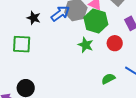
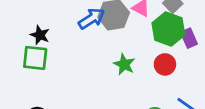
black star: (34, 18) -> (40, 35), moved
green hexagon: (96, 21) -> (168, 29), moved

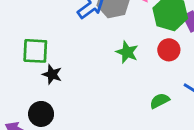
black star: (40, 35) -> (52, 74), moved

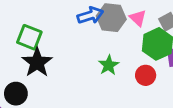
black star: (52, 74) -> (37, 62), size x1.6

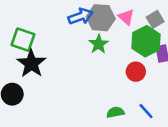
green star: (109, 65) -> (99, 44), moved

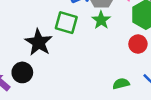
green square: (23, 40) -> (66, 23), moved

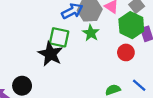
black star: (39, 42) -> (50, 54), moved

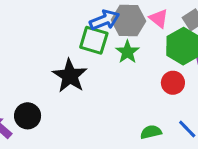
green square: (59, 37) -> (94, 40), moved

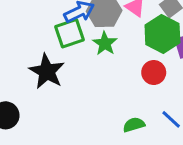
green square: (94, 40) -> (69, 33), turned -32

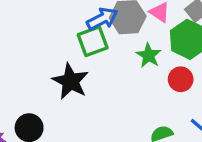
green star: (105, 43) -> (149, 55), moved

